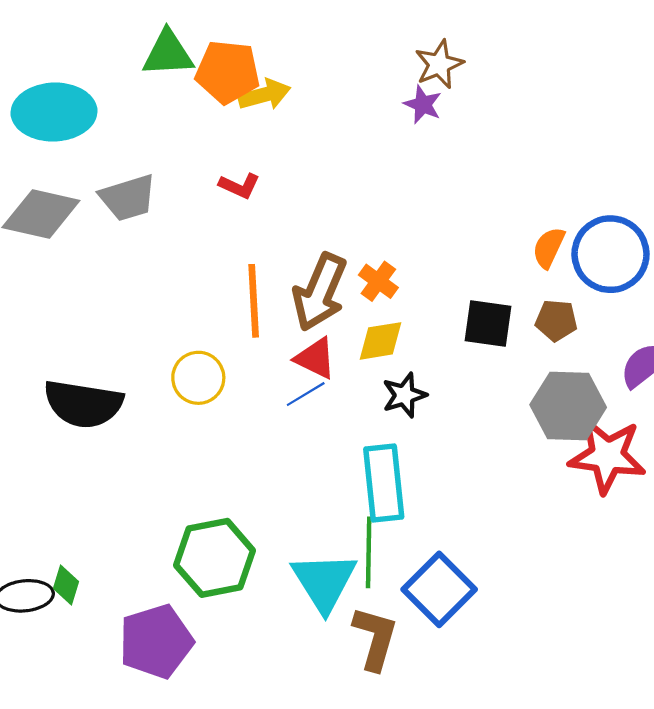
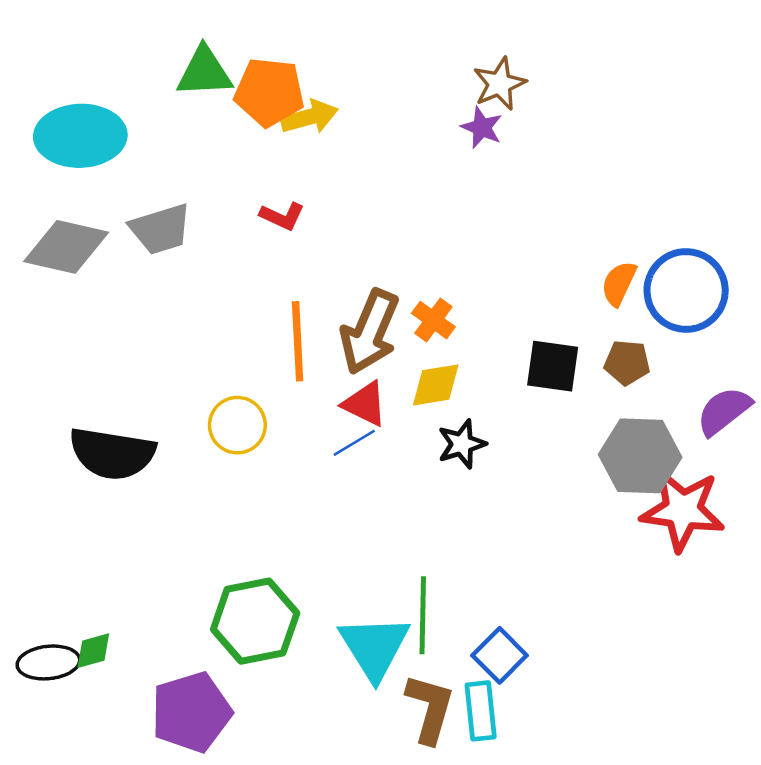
cyan rectangle: (384, 483) -> (481, 711), moved, size x0.7
green diamond: (66, 585) -> (93, 651), turned 57
blue square: (439, 589) -> (500, 655), size x0.7

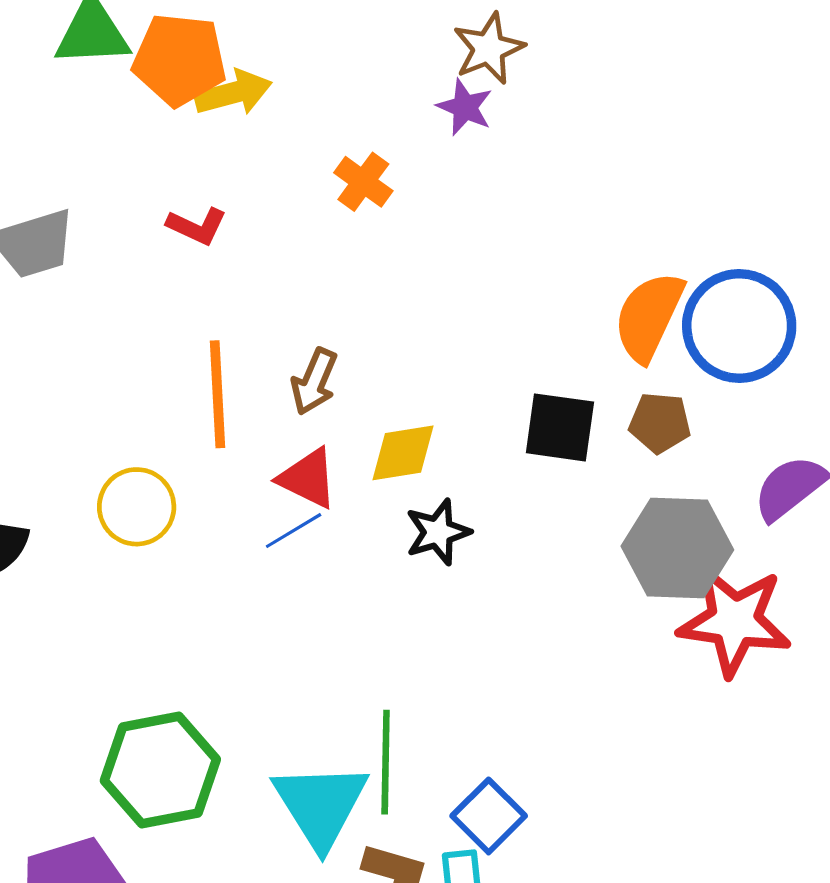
orange semicircle: (619, 283) -> (649, 316), size x1.5
orange cross: (433, 320) -> (363, 182), moved
brown arrow: (370, 332) -> (314, 381), size x0.6

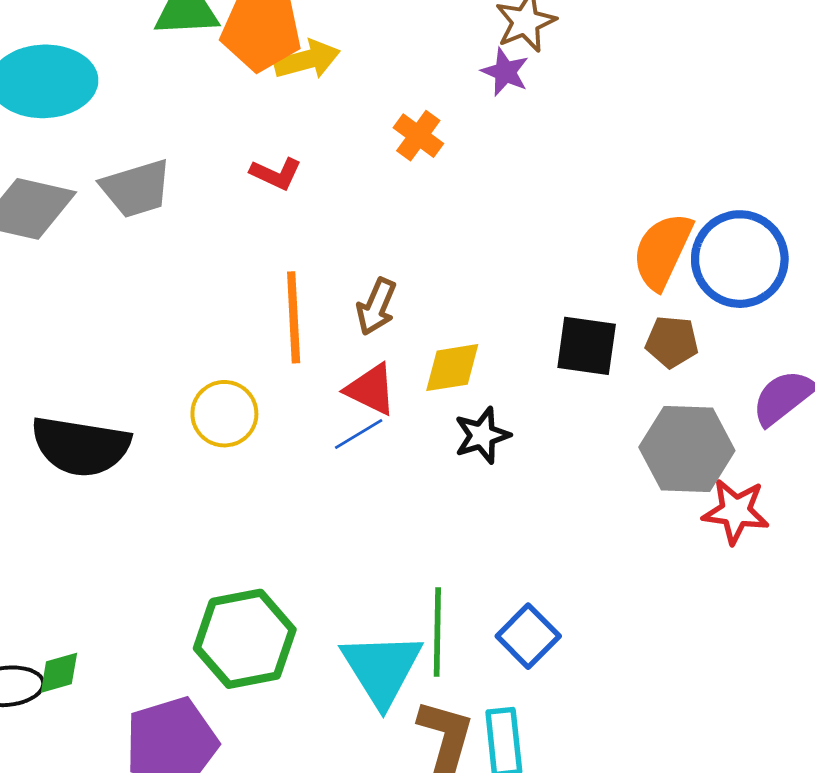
red star: (734, 621) -> (736, 511), size x0.7
blue square: (489, 816) -> (528, 636), moved

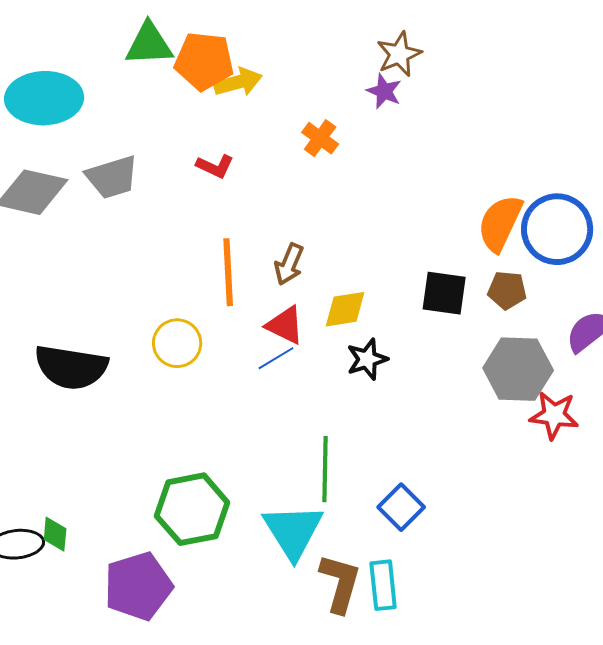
green line: (437, 632) -> (325, 469), moved
green diamond: (59, 673) -> (55, 534), turned -69

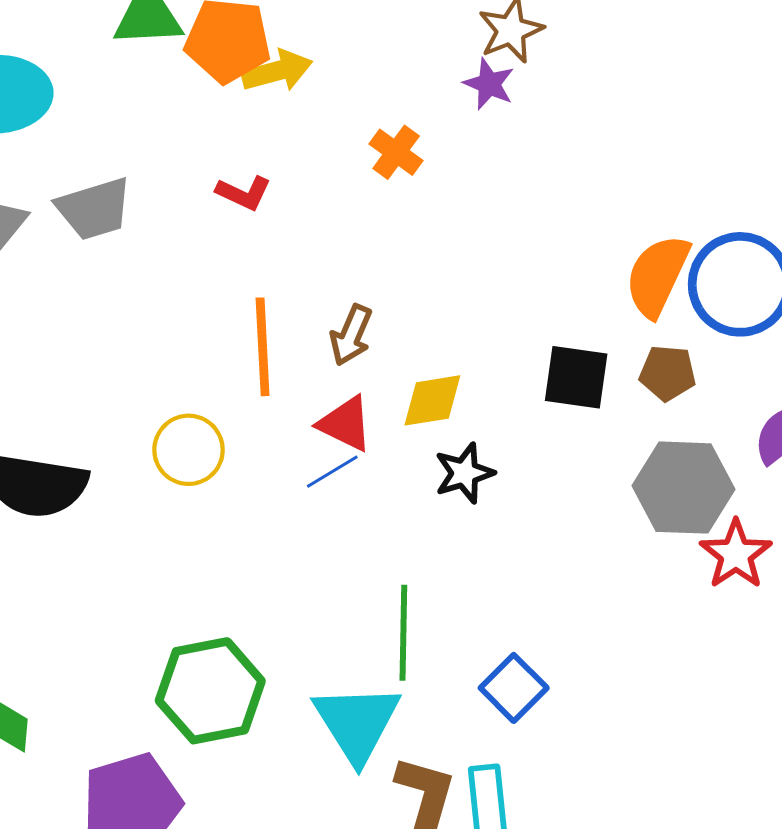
red star: (554, 415) -> (736, 554), turned 30

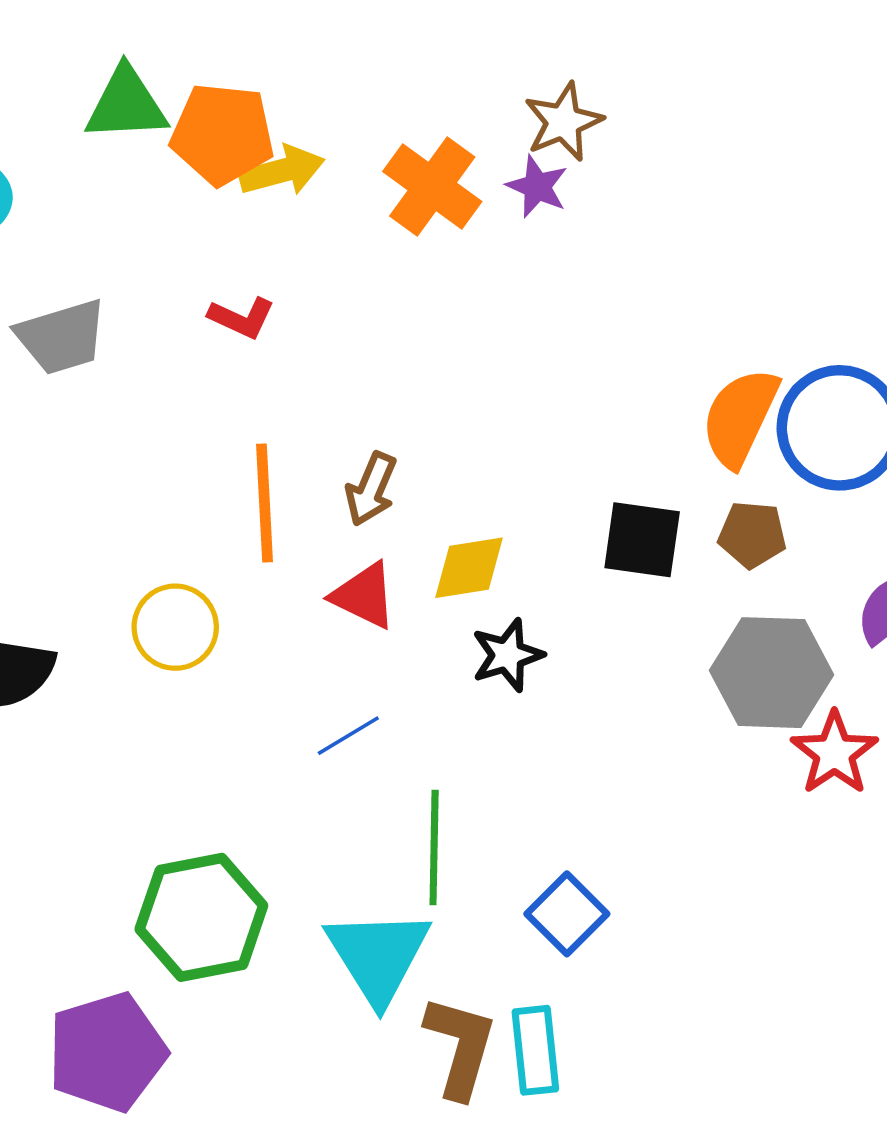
orange cross: (396, 152) -> (432, 187), moved, size x1.5
blue line: (332, 472) -> (348, 736), moved

